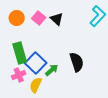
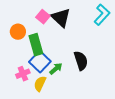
orange circle: (17, 18) -> (18, 32), moved
black triangle: (57, 19) -> (61, 18), size x1.5
green rectangle: (20, 53) -> (36, 45), moved

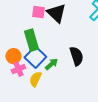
pink square: (43, 17) -> (38, 12), turned -32
orange circle: (18, 32) -> (13, 56), moved

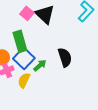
pink square: (38, 12) -> (27, 13), turned 32

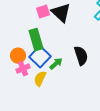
pink square: (27, 13) -> (43, 12), turned 32

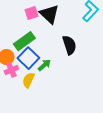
green rectangle: (36, 40) -> (24, 41), turned 70
black semicircle: (81, 56) -> (69, 45), moved

